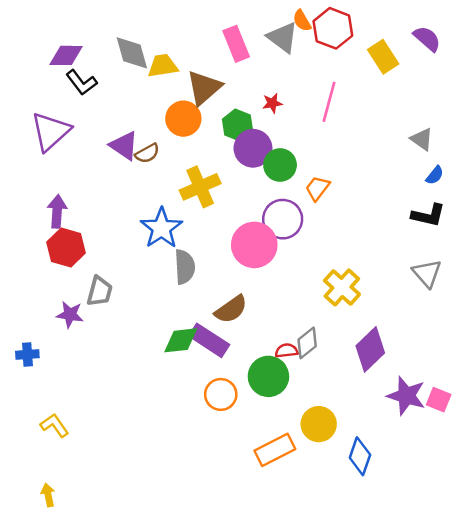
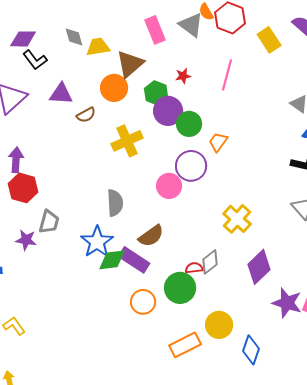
gray diamond: (132, 53) -> (74, 37), size x0.7
purple triangle: (124, 146) -> (61, 94), moved, turned -30
blue star: (161, 228) -> (97, 242), moved
pink circle: (254, 245) -> (169, 186), size x0.7

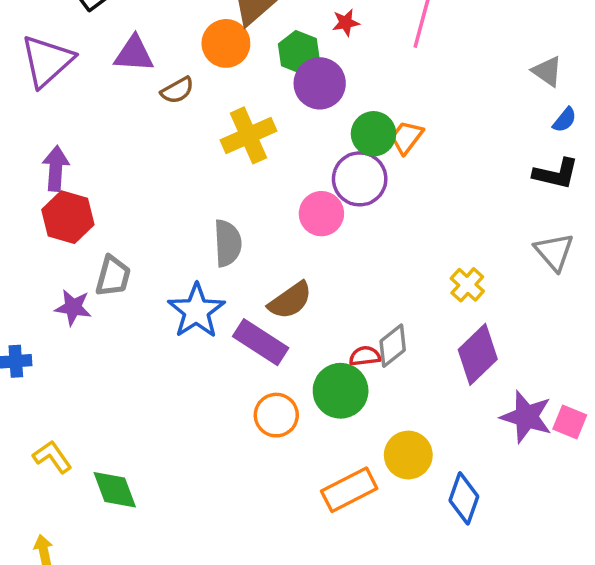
green circle: (189, 124) -> (374, 134), moved
yellow cross: (237, 219) -> (467, 285), moved, size x0.7
green diamond: (112, 260) -> (115, 490), moved, turned 76

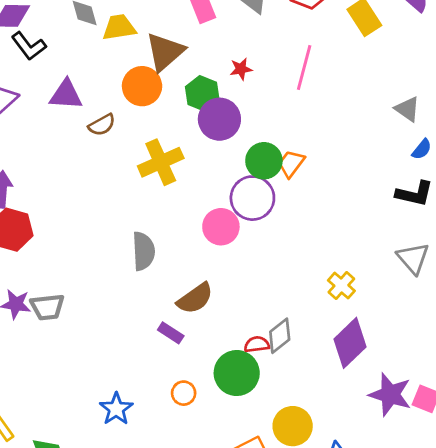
gray trapezoid: (113, 276) -> (47, 307), moved, turned 69
blue star: (196, 311) -> (116, 409), moved, size x0.7
purple rectangle: (261, 342) -> (171, 333), size x0.6
orange circle: (276, 415) -> (184, 393), size x0.7

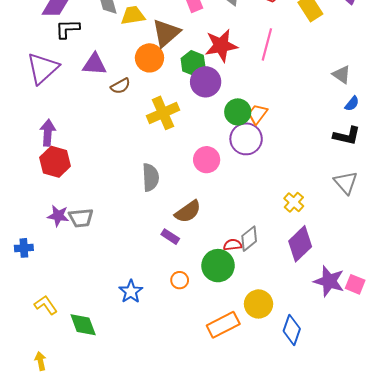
black L-shape: (29, 46) -> (67, 29), turned 125
red star: (241, 69) -> (221, 45), size x2.0
purple circle: (252, 198) -> (246, 139), moved

